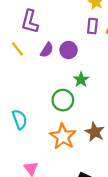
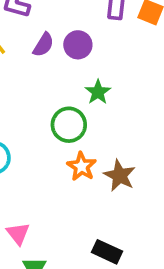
orange star: (63, 136) -> (82, 166), moved, size x0.7

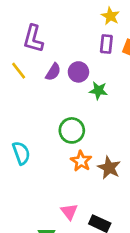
green star: (98, 92) -> (98, 91), moved, turned -30
pink triangle: (18, 234) -> (69, 212), moved

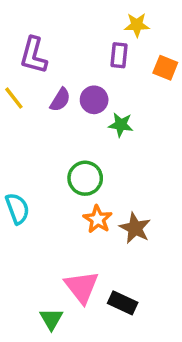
yellow star: (110, 16) -> (137, 25), turned -30
purple rectangle: (106, 44) -> (119, 55), moved
pink triangle: (69, 212) -> (82, 287), size x1.5

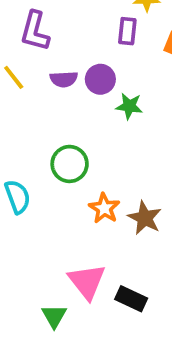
purple semicircle: (60, 100) -> (64, 79), turned 55
green circle: (85, 178) -> (70, 164), moved

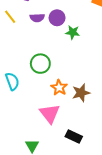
brown star: (145, 218) -> (81, 93), turned 30
pink triangle: (87, 281) -> (50, 114), moved

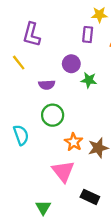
purple semicircle: (37, 18) -> (47, 85), moved

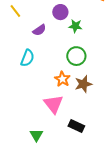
purple semicircle: (47, 85) -> (39, 30), turned -32
green circle: (53, 115) -> (76, 56), moved
cyan semicircle: (21, 135) -> (27, 58), moved, turned 42

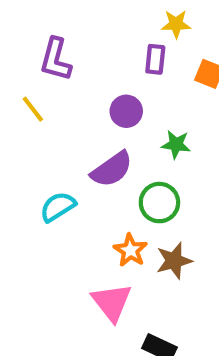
green star: (75, 26) -> (176, 144), moved
purple semicircle: (39, 30) -> (112, 169), moved, size x1.5
cyan semicircle: (27, 58) -> (58, 207), turned -144

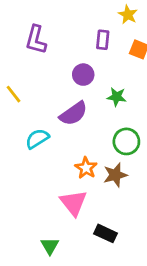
yellow star: (176, 24) -> (128, 15), moved, turned 30
yellow line: (33, 109) -> (14, 94), moved
green circle: (159, 203) -> (126, 141), moved

